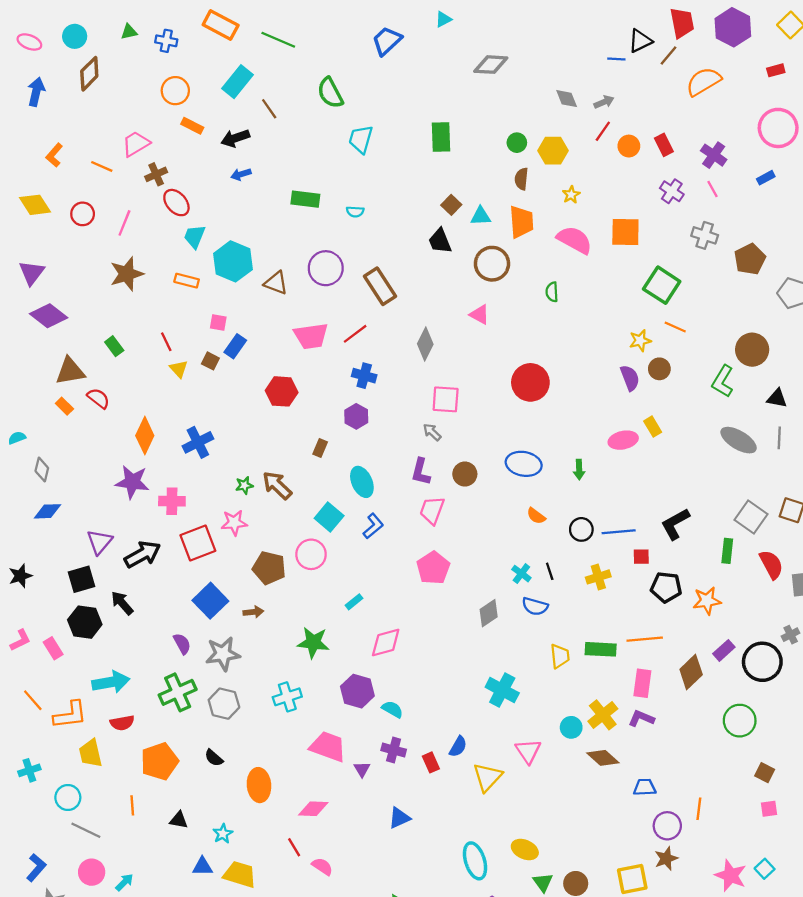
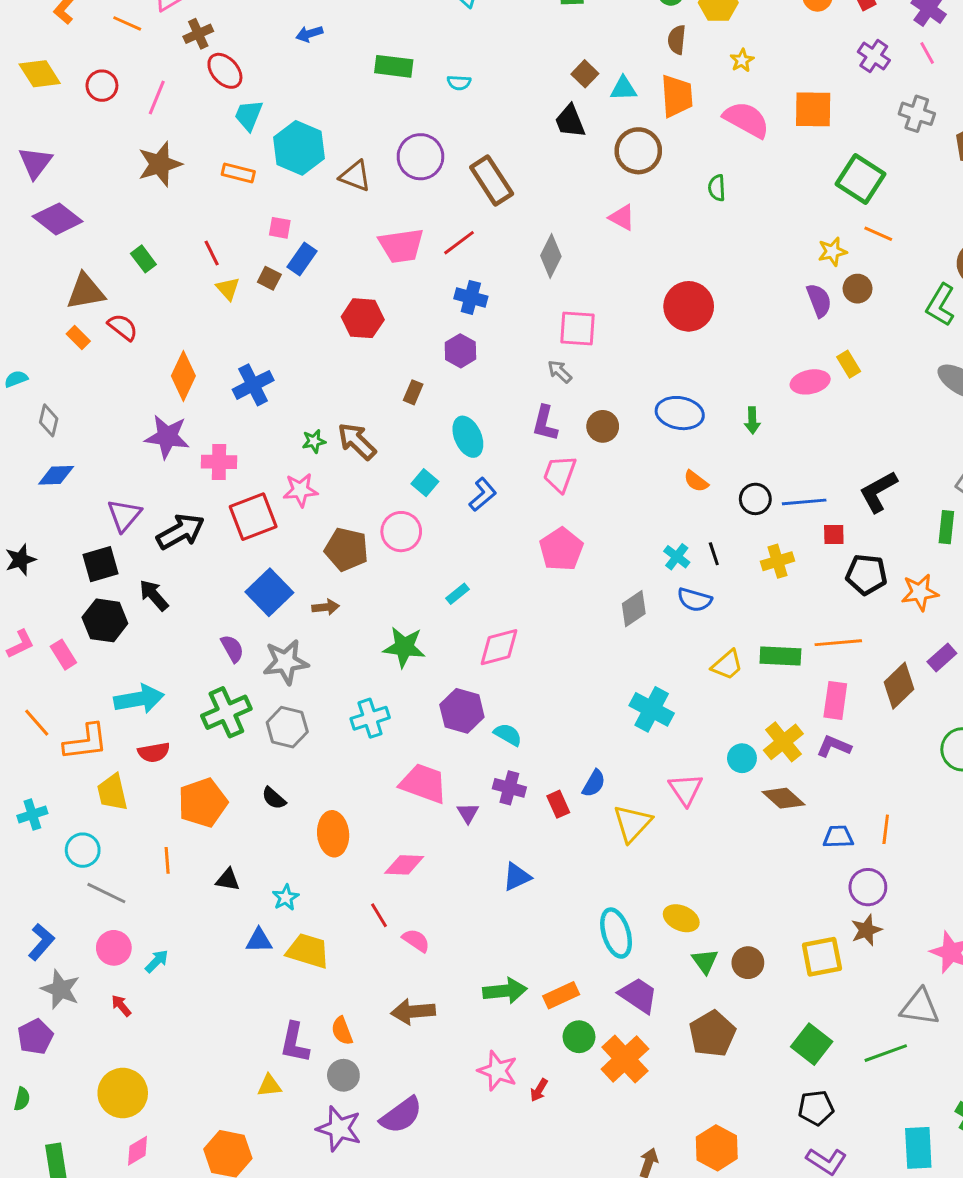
cyan square: (329, 517) -> (425, 483), size x0.7
yellow trapezoid: (560, 656) -> (727, 665), turned 55
orange line: (699, 809) -> (886, 829), moved

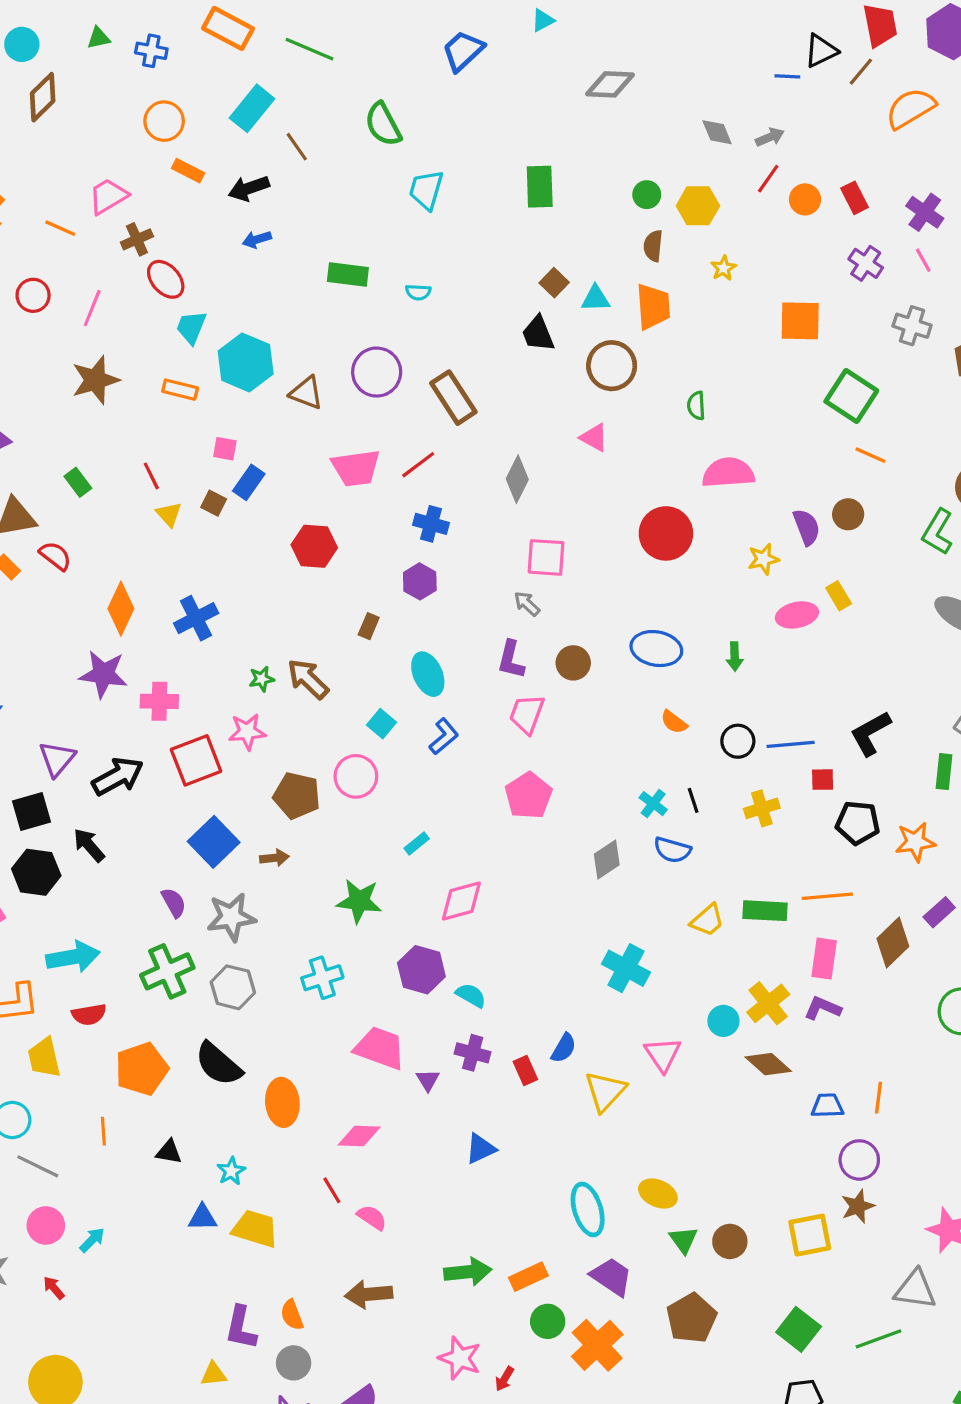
pink semicircle: (746, 120) -> (728, 473), moved, turned -33
yellow star: (832, 252) -> (763, 559), moved
black semicircle: (274, 798) -> (218, 1064), size x1.8

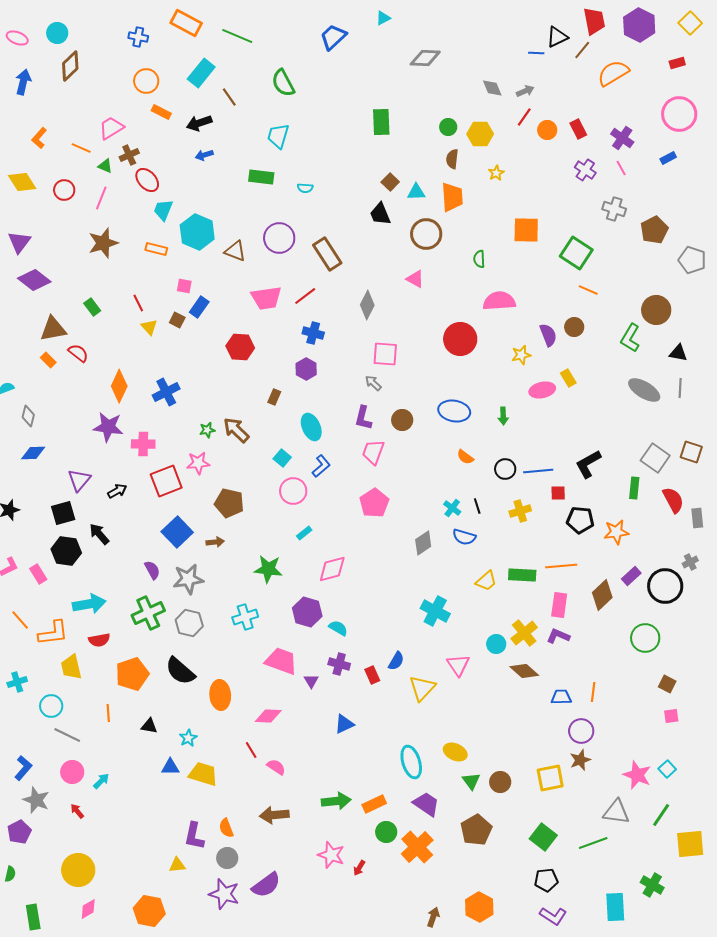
green triangle: (99, 38) -> (105, 166), moved, turned 35
cyan trapezoid: (426, 190) -> (278, 136), moved
orange square: (800, 321) -> (526, 230), moved
black arrow: (118, 776) -> (117, 491), size x0.6
pink circle: (356, 776) -> (293, 491), moved

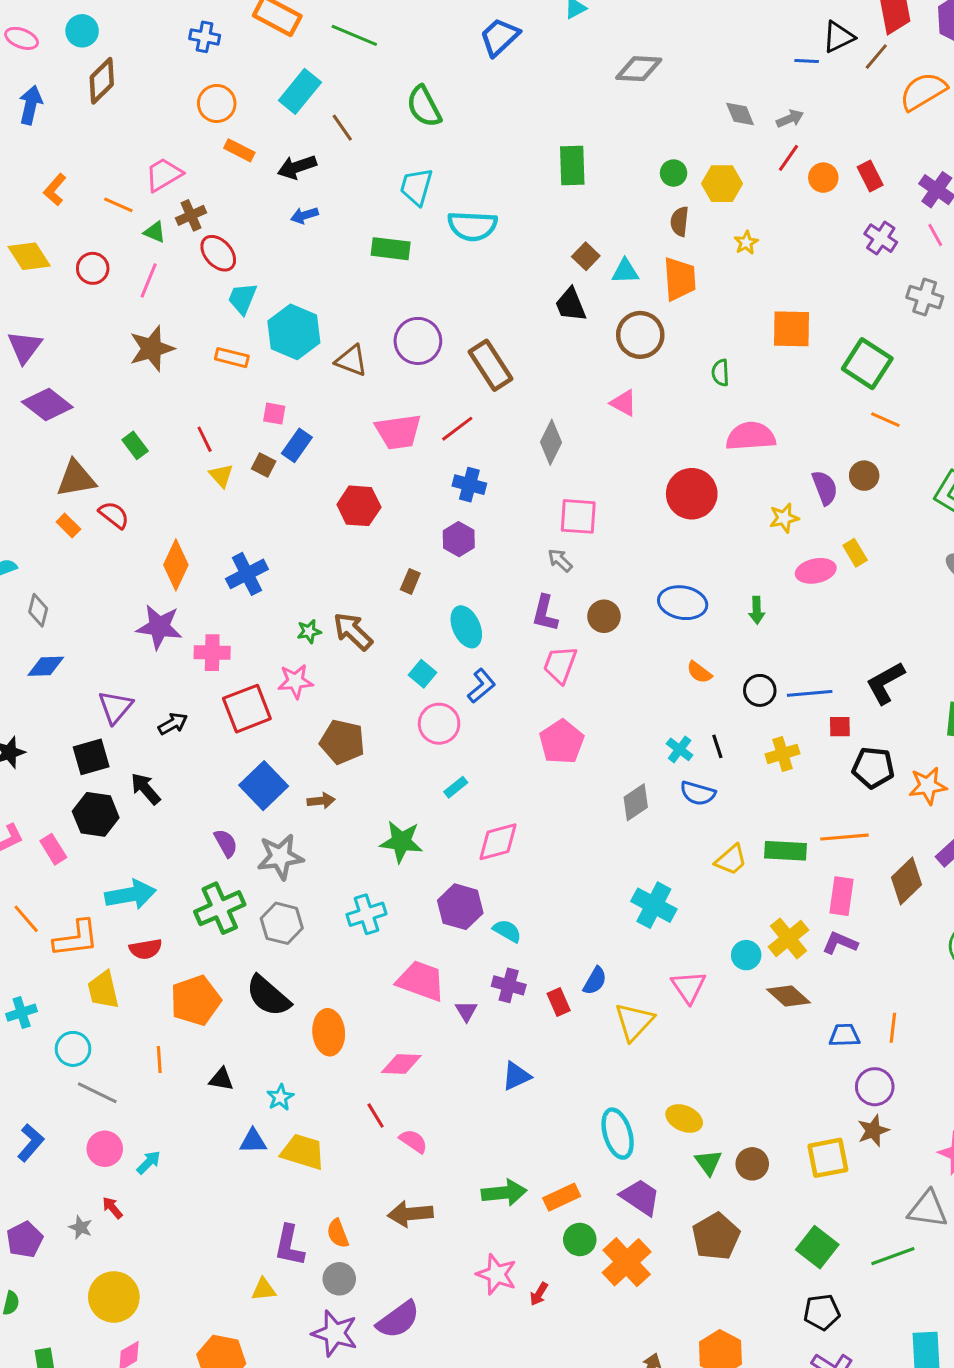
cyan semicircle: (305, 188) -> (472, 226), moved, size x2.0
gray star: (36, 800) -> (81, 1227), moved, size x0.6

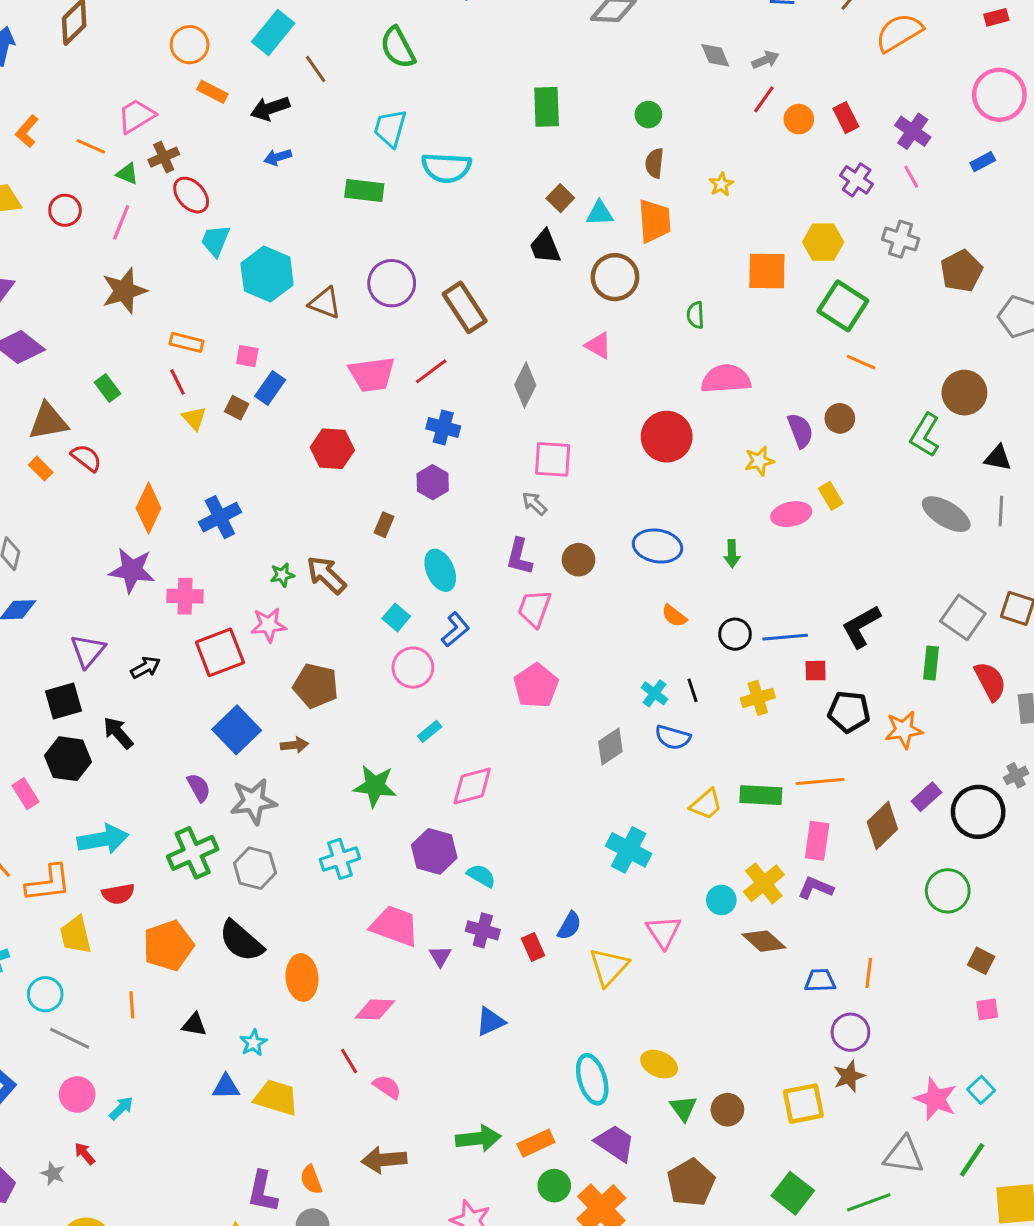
yellow hexagon: (722, 184) -> (823, 242), moved
orange rectangle: (232, 358) -> (187, 342), moved

